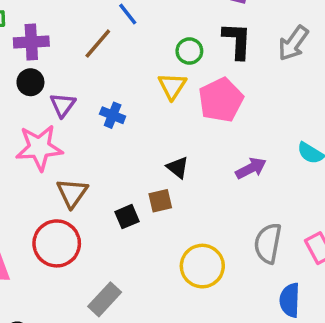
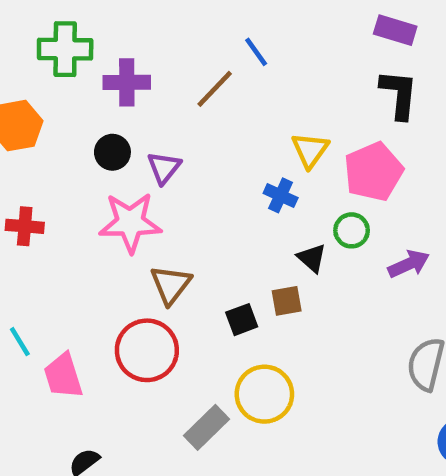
green circle: (189, 51) -> (352, 230), moved
black circle: (30, 82) -> (112, 152), moved
blue cross: (113, 115) -> (281, 195), moved
yellow circle: (202, 266) -> (264, 394), moved

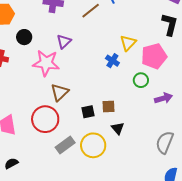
black circle: (112, 152) -> (24, 37), moved
black triangle: (312, 258) -> (118, 128), moved
gray rectangle: (207, 427) -> (65, 145), moved

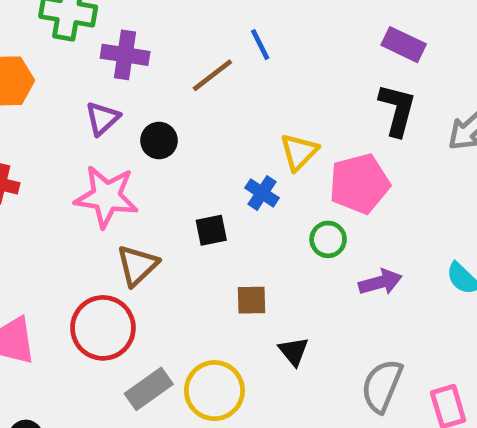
black circle: (24, 37) -> (159, 141), moved
purple triangle: (64, 41) -> (102, 118), moved
black square: (88, 112) -> (211, 230), moved
black triangle: (118, 128) -> (294, 351), moved

